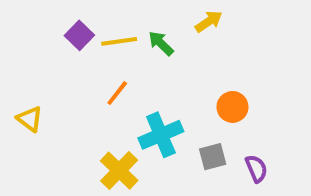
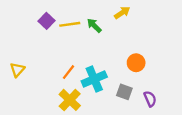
orange line: (117, 93) -> (69, 72), moved
yellow triangle: (30, 119) -> (17, 70), turned 35
gray square: (213, 157) -> (124, 92), turned 35

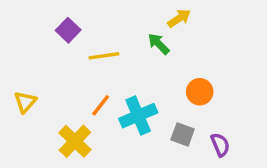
yellow line: (70, 24) -> (104, 56), moved
green arrow: (94, 25) -> (159, 44), moved
yellow cross: (70, 100) -> (75, 141), moved

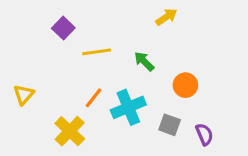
green arrow: (159, 44) -> (144, 61), moved

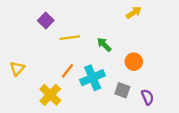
yellow arrow: (166, 17) -> (134, 12), moved

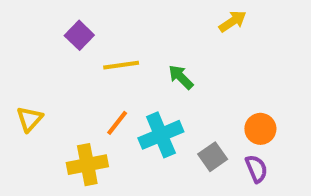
orange circle: (134, 62) -> (260, 129), moved
gray square: (122, 90) -> (213, 157), turned 35
yellow cross: (50, 95) -> (87, 165), turned 35

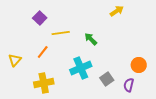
orange line: (117, 123) -> (43, 52), moved
orange circle: (260, 129) -> (139, 65), moved
purple semicircle: (256, 169) -> (129, 85), turned -144

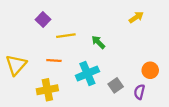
yellow arrow: (117, 11) -> (136, 17), moved
orange line: (43, 52) -> (54, 61), moved, turned 56
yellow triangle: (15, 60) -> (16, 65), size x1.5

